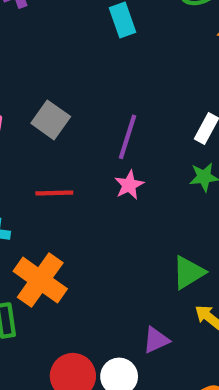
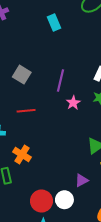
pink star: (129, 185) -> (73, 103), moved
orange cross: (40, 280) -> (22, 154), size x0.7

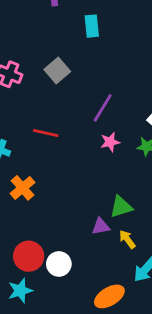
cyan rectangle: (54, 23) -> (92, 26), moved
gray square: (22, 75) -> (57, 71), moved
purple triangle: (82, 180) -> (101, 226), moved

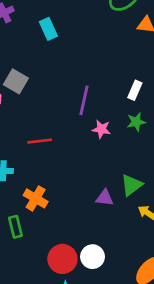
gray square: (57, 71) -> (16, 81), moved
pink star: (110, 142) -> (101, 129), turned -30
purple triangle: (101, 226) -> (105, 198), moved, turned 36

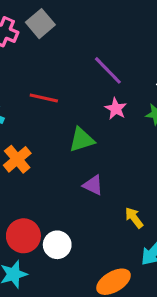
purple line: (84, 100) -> (108, 70), turned -76
green triangle: (132, 185) -> (82, 140), moved

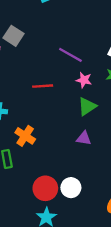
red line: (44, 98) -> (43, 86), moved
green triangle: (82, 140) -> (87, 106), moved

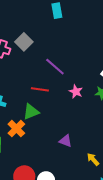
purple line: (70, 55) -> (55, 67), moved
green triangle: (87, 106) -> (31, 112), moved

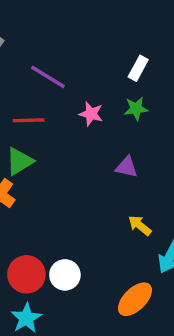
purple triangle: (66, 141) -> (127, 167), moved

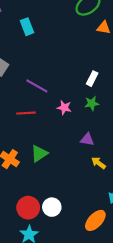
green triangle: (19, 161) -> (39, 154), moved
yellow arrow: (140, 225) -> (99, 163), moved

